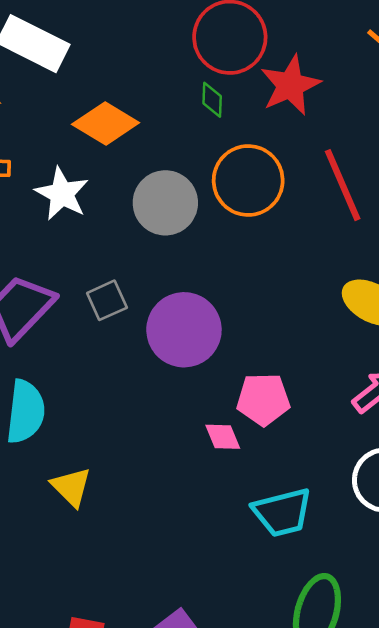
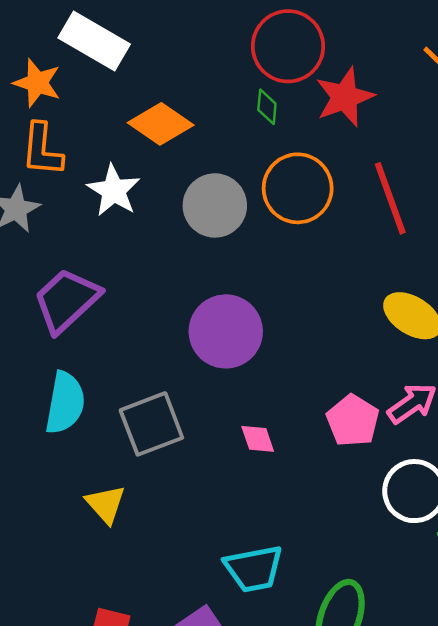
gray square: (107, 300) -> (151, 424), moved, size x1.6
pink pentagon: (263, 399) -> (353, 421), moved, turned 30
yellow triangle: (71, 487) -> (106, 504), moved
cyan trapezoid: (282, 512) -> (254, 569), moved

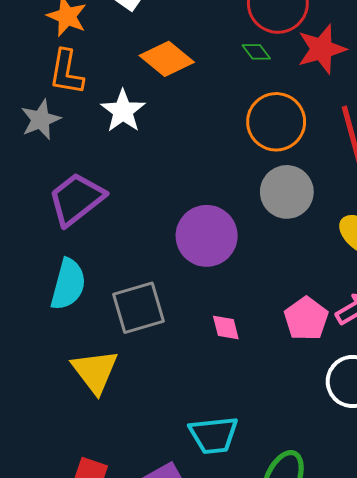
green diamond: (267, 107) -> (256, 52), turned -48
gray circle: (215, 205) -> (287, 192), moved
yellow triangle: (106, 504) -> (95, 371), size x1.4

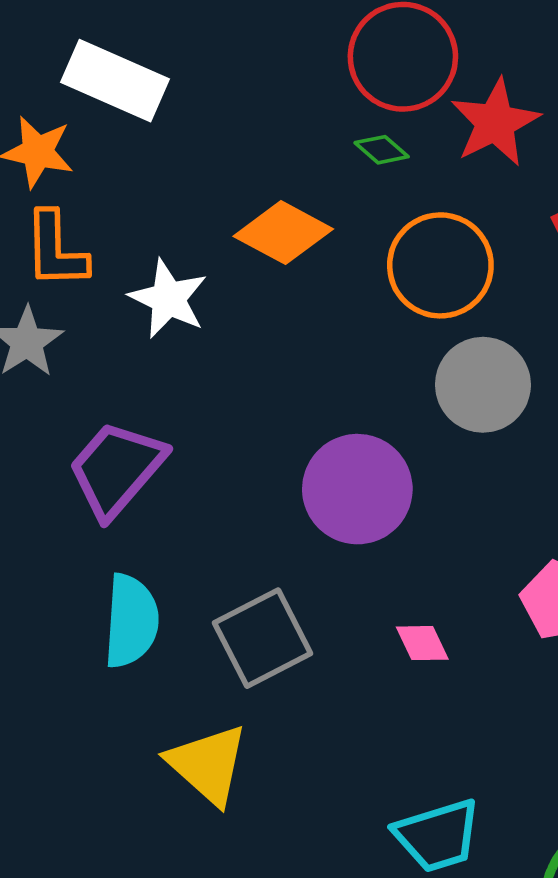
orange diamond: (167, 59) -> (283, 233), moved

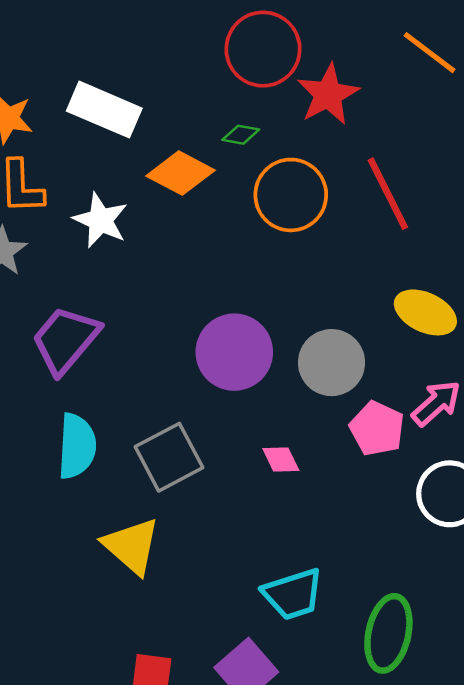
white rectangle: (115, 81) -> (104, 110), moved
green diamond: (382, 150) -> (241, 135), moved, turned -30
gray circle: (483, 385) -> (332, 363), moved

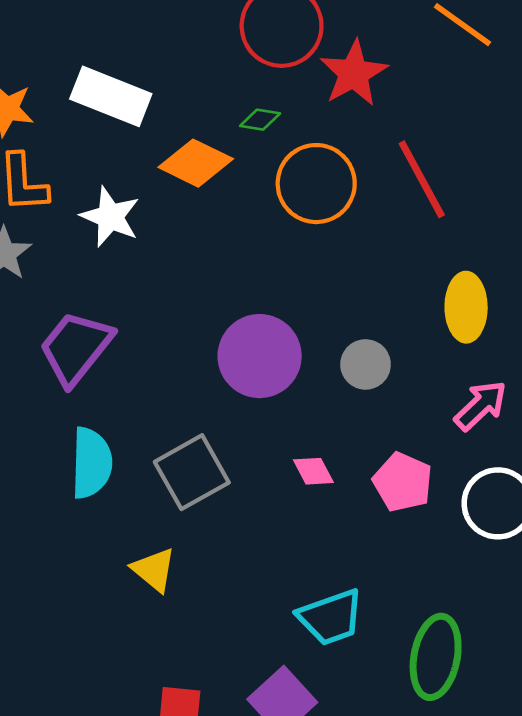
yellow ellipse: (425, 312) -> (466, 307), turned 66
gray circle: (332, 363) -> (366, 364), size x0.7
pink pentagon: (377, 429) -> (403, 482), moved
yellow triangle: (132, 546) -> (154, 570), size x0.7

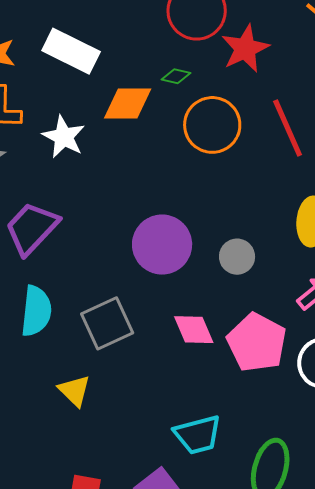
orange diamond: (196, 163) -> (128, 104), turned -30
pink diamond: (313, 471) -> (194, 330), size x1.4
pink pentagon: (403, 482) -> (257, 342), size x1.4

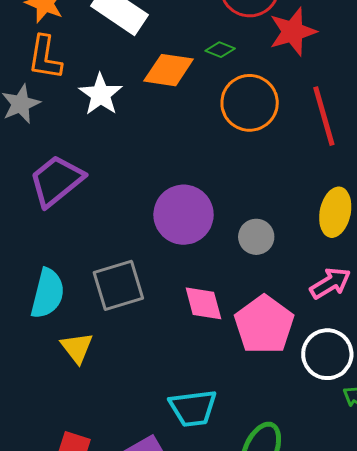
cyan semicircle: (36, 311) -> (48, 293), moved

